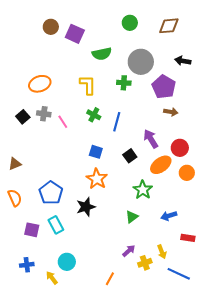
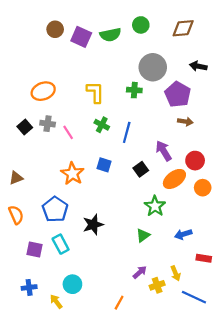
green semicircle: (102, 54) -> (110, 35), moved
orange star: (97, 179) -> (72, 174), moved

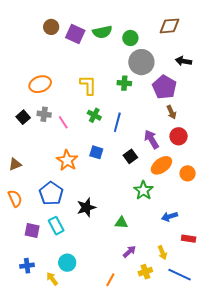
green circle: (141, 25) -> (130, 38), moved
brown arrow: (185, 121) -> (171, 112), turned 56
red circle: (195, 161) -> (179, 136), moved
green triangle: (143, 235) -> (121, 223), moved, turned 40
yellow cross: (157, 285) -> (145, 272), moved

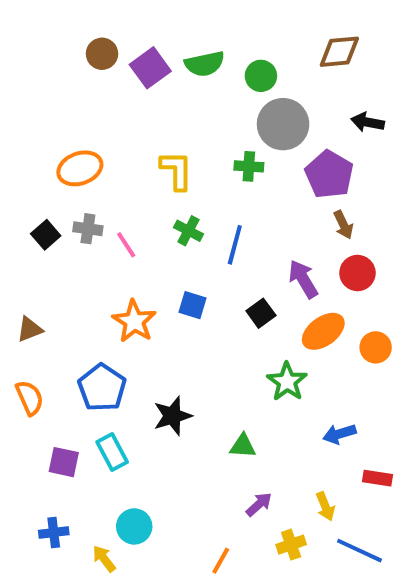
purple square: (75, 34) -> (150, 68), turned 30

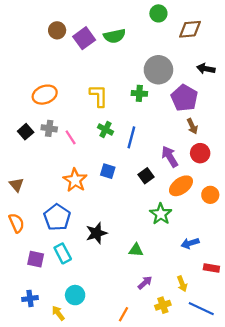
green circle: (261, 76) -> (158, 13), moved
brown triangle: (30, 329) -> (17, 185), turned -49

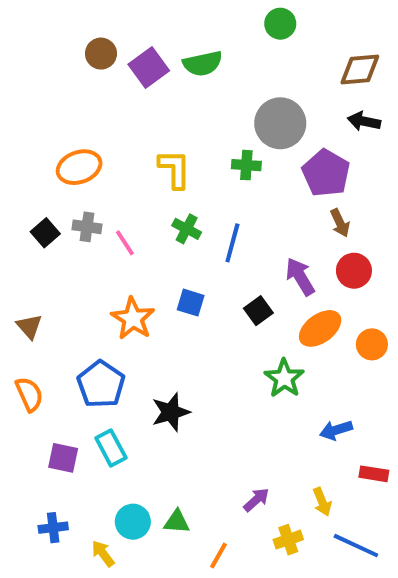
brown diamond: (190, 29) -> (360, 69), moved
green triangle: (136, 250) -> (177, 522), moved

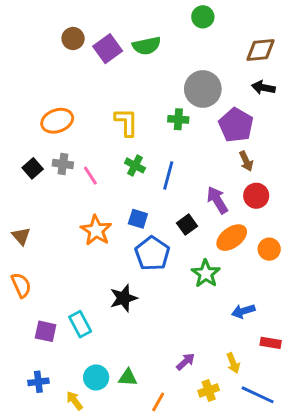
blue pentagon: (101, 384) -> (152, 253), moved

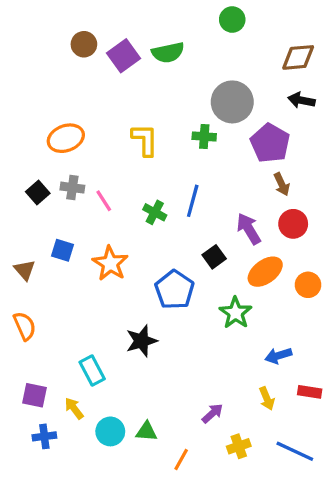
green cross: (135, 165) -> (155, 212), moved
blue square: (138, 219) -> (62, 250), moved
purple square: (46, 331) -> (34, 395), moved
yellow arrow: (233, 363) -> (267, 398), moved
yellow arrow: (74, 401) -> (74, 408), moved

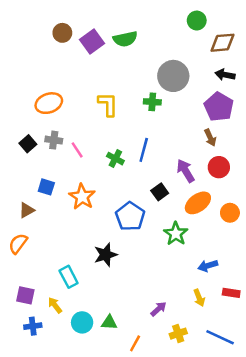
green circle: (232, 20) -> (197, 21), moved
purple pentagon: (270, 143) -> (219, 107), moved
brown triangle: (25, 270) -> (27, 210), moved, turned 42
orange semicircle: (25, 326) -> (18, 244), turned -120

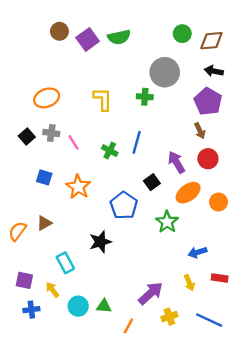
green circle: (197, 21) -> (182, 34), moved
brown triangle: (27, 210) -> (44, 223), moved
purple arrow: (158, 309) -> (151, 293), size x1.6

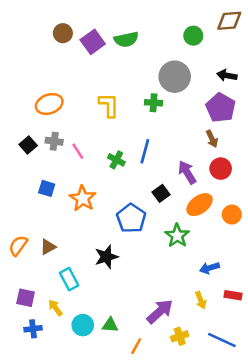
brown diamond: (211, 41) -> (229, 21), moved
brown triangle: (44, 223) -> (48, 247), moved

